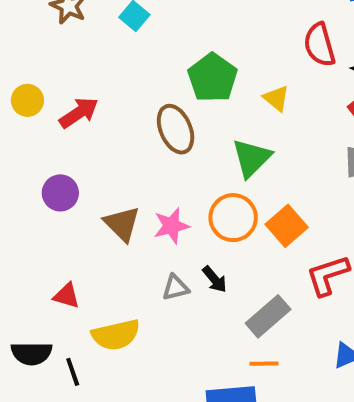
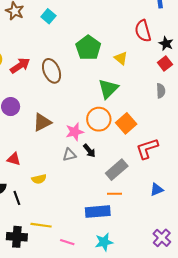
brown ellipse: (176, 129) -> (52, 71), moved
brown triangle: (122, 224) -> (42, 122), turned 48
pink star: (171, 226) -> (75, 132), moved
yellow semicircle: (116, 335) -> (39, 179), size x0.6

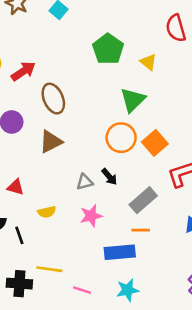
brown ellipse: (52, 71) -> (53, 99), moved
pink star: (75, 132) -> (91, 216), moved

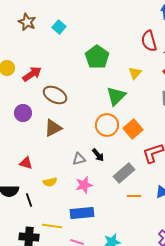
yellow triangle: (148, 62) -> (135, 73), moved, turned 32
brown ellipse: (53, 99) -> (55, 95), turned -40
orange line: (141, 230) -> (134, 196), moved
blue rectangle: (120, 252) -> (82, 213), moved

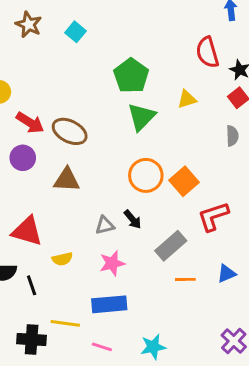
yellow triangle: (135, 73) -> (187, 99), turned 32
red arrow: (32, 74) -> (30, 123), moved, turned 66
green triangle: (116, 96) -> (141, 117), moved
brown triangle: (53, 128) -> (67, 180), turned 30
red triangle: (26, 163) -> (27, 231), size x1.6

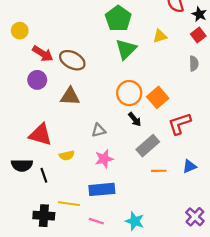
black arrow: (133, 219) -> (135, 119), moved
cyan star: (153, 347) -> (135, 221), turned 30

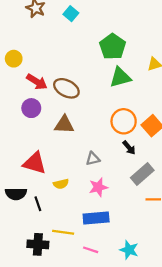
green triangle: (126, 49) -> (120, 77), turned 30

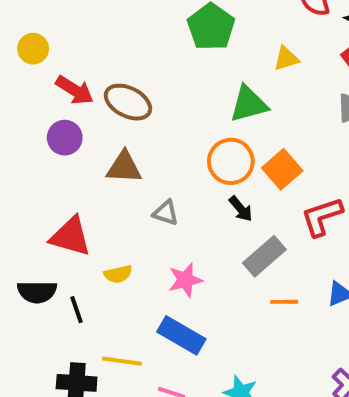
green triangle: (120, 77) -> (249, 104), moved
gray triangle: (93, 159) -> (166, 213), moved, turned 32
blue rectangle: (96, 218) -> (181, 335), turned 35

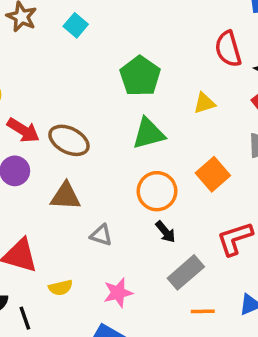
green triangle: (249, 104) -> (149, 134), moved
orange square: (282, 169) -> (213, 174), moved

